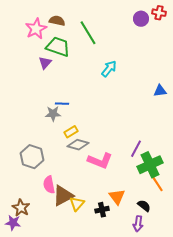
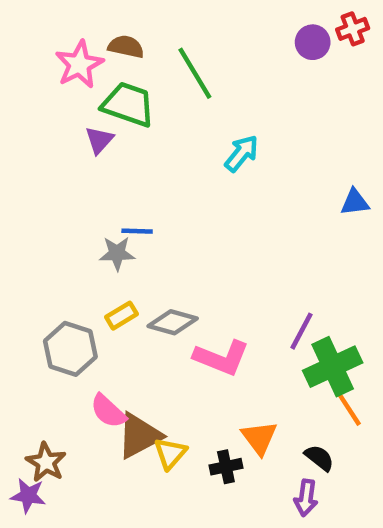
red cross: (159, 13) -> (353, 29), turned -32
yellow rectangle: (71, 132) -> (121, 316), moved
pink semicircle: (49, 185) -> (108, 411), turned -36

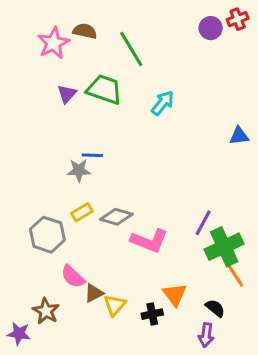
green trapezoid: (128, 104) -> (104, 89), moved
brown triangle: (139, 436) -> (94, 293), size x0.6
brown star: (46, 462) -> (46, 311), moved

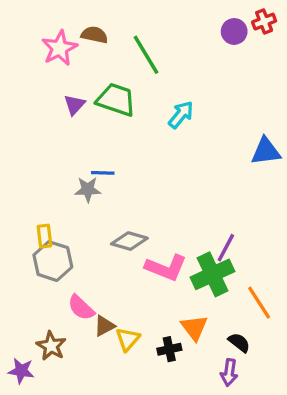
blue triangle: (239, 136) -> (266, 151), size x1.4
yellow rectangle: (82, 212) -> (45, 236), moved, turned -66
green cross: (224, 247) -> (213, 274), moved

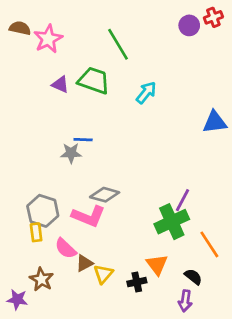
brown semicircle: (94, 35) -> (20, 28), moved
purple triangle: (74, 105) -> (60, 85), turned -48
yellow rectangle: (45, 236) -> (36, 232), moved
pink L-shape: (166, 268) -> (88, 216), moved

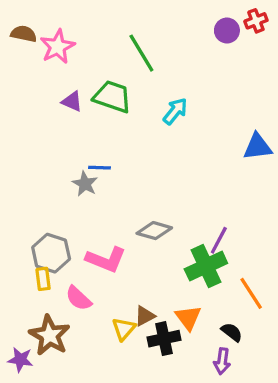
gray star: (71, 153) -> (85, 184), turned 30
gray diamond: (105, 195) -> (154, 231), moved
brown triangle: (84, 263) -> (145, 316), moved
brown star: (41, 279) -> (49, 335), size x1.4
black cross: (137, 282) -> (164, 339), size x1.4

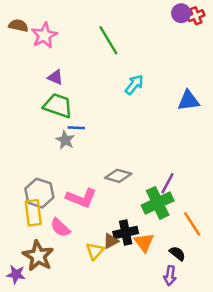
purple circle: (227, 31) -> (181, 13), moved
green trapezoid: (112, 97) -> (58, 106), moved
blue triangle: (258, 147) -> (188, 101), moved
yellow rectangle: (43, 279) -> (33, 213), size x1.5
black cross: (164, 339) -> (126, 232), moved

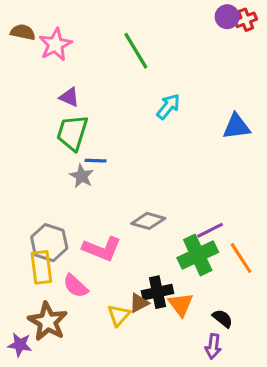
green trapezoid: (58, 106) -> (72, 133), turned -92
purple line: (167, 183) -> (210, 230), turned 35
orange line: (192, 224) -> (241, 258), moved

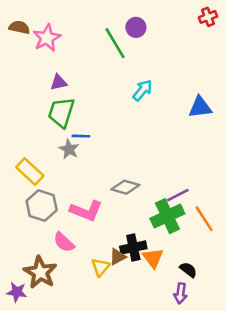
purple circle: (227, 17) -> (136, 27), moved
purple triangle: (69, 97) -> (59, 82), turned -36
yellow rectangle: (41, 267) -> (30, 171), moved, turned -40

